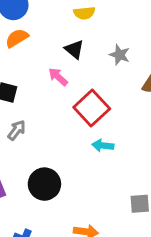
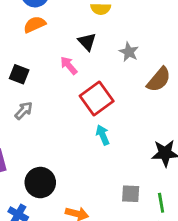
cyan arrow: (103, 146) -> (103, 135), turned 54
black circle: (44, 184) -> (40, 183), moved

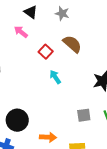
brown semicircle: (159, 79) -> (72, 44), moved, turned -78
red square: (97, 98) -> (46, 52), size x0.6

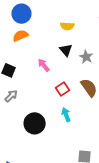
black triangle: (31, 12) -> (66, 50), moved
black circle: (17, 120) -> (35, 123), moved

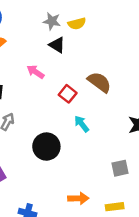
yellow semicircle: (67, 26) -> (77, 24), moved
gray star: (86, 57) -> (52, 21), moved

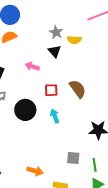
pink arrow: (35, 72) -> (32, 66), turned -32
red square: (68, 94) -> (51, 90), turned 32
black circle: (46, 147) -> (25, 110), moved

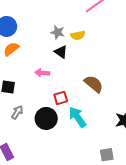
red square: (51, 90) -> (61, 98), moved
cyan arrow: (55, 116) -> (77, 117), size x1.5

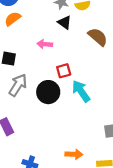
brown semicircle: (94, 84) -> (98, 37), moved
gray arrow: (17, 112) -> (18, 85), size x1.5

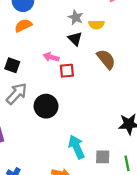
red square: (64, 71) -> (67, 71), moved
cyan arrow: (81, 91) -> (76, 147), moved

